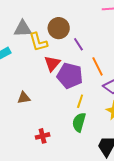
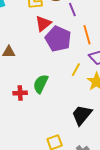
yellow line: (80, 101) -> (76, 70), moved
green semicircle: (79, 122) -> (41, 84), moved

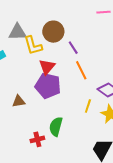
orange line: (87, 35) -> (81, 70), moved
purple pentagon: (58, 39) -> (48, 86), moved

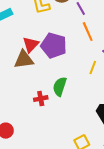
red triangle: (47, 67) -> (31, 45), moved
brown triangle: (19, 101) -> (24, 60), size x1.5

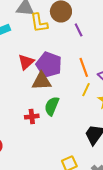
orange line: (88, 32) -> (84, 67), moved
brown triangle: (24, 60) -> (42, 81), moved

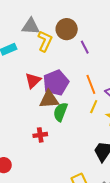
yellow L-shape: (39, 23) -> (45, 41), turned -145
purple pentagon: (49, 65) -> (56, 83), turned 30
green semicircle: (52, 106) -> (60, 112), moved

